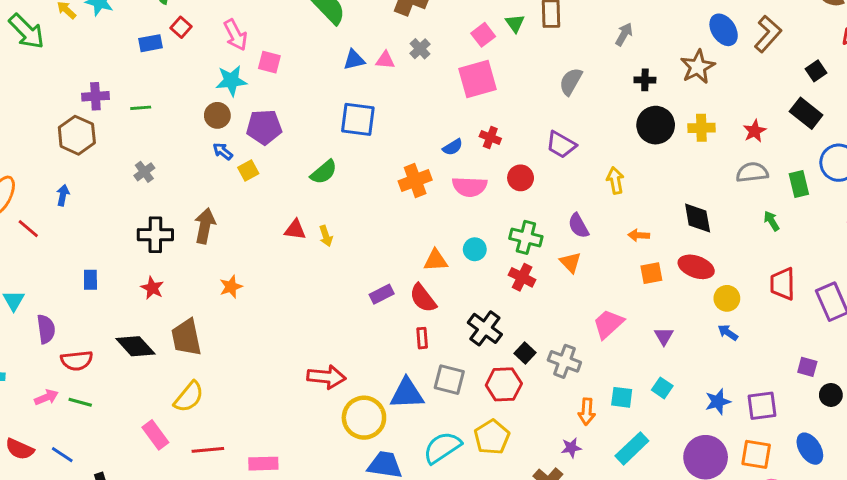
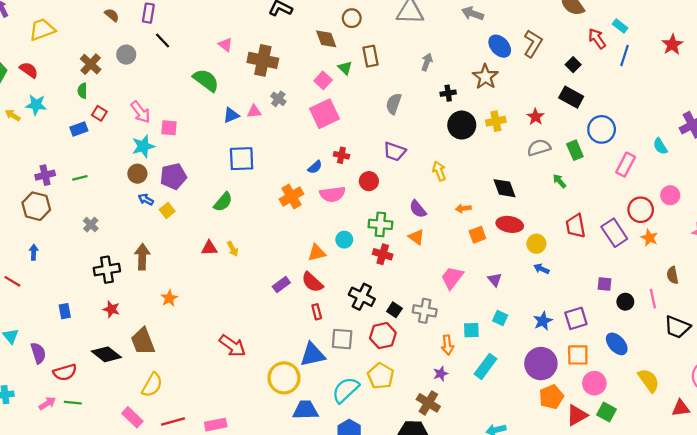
red arrow: (326, 377) -> (232, 346), moved, turned 40

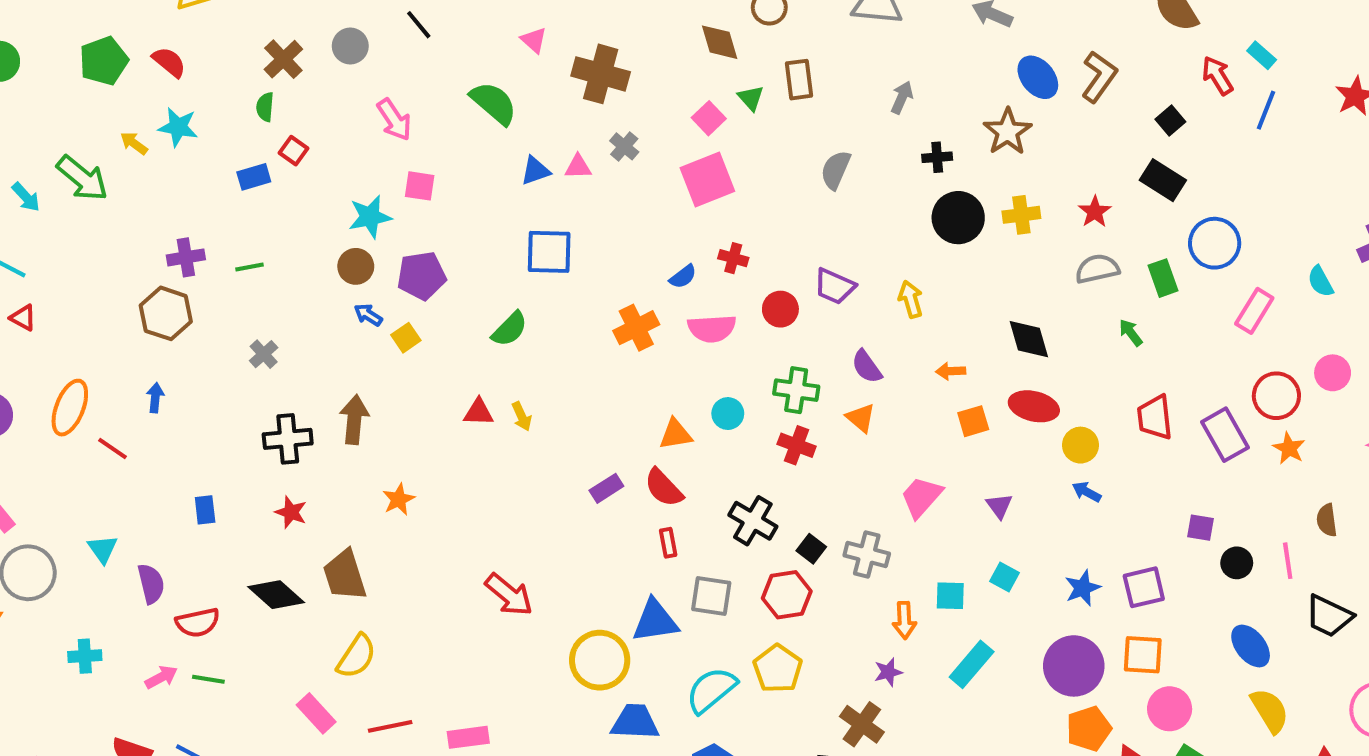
pink arrow: (141, 112) -> (394, 120), moved
purple trapezoid: (395, 152) -> (835, 286), moved
blue ellipse: (617, 344) -> (1251, 646), moved

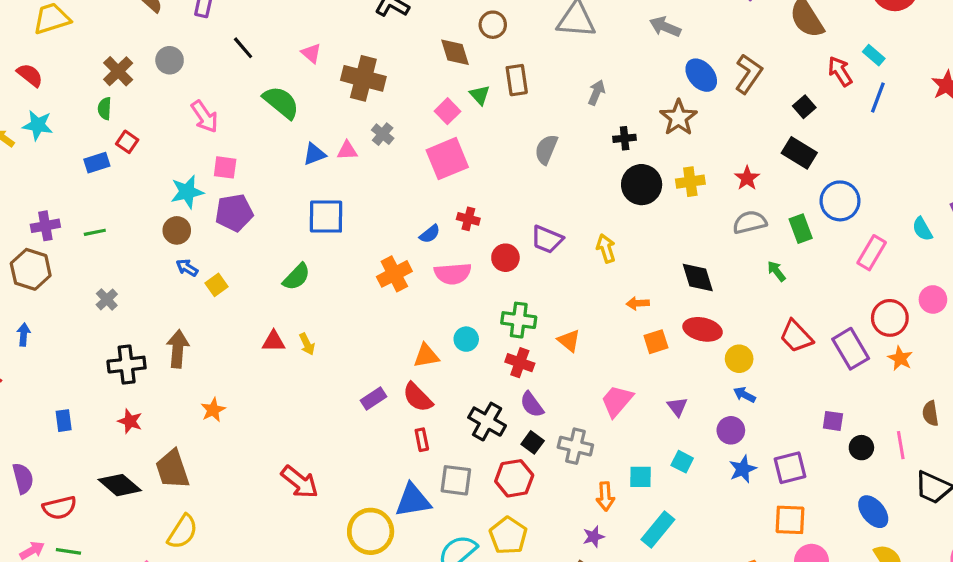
black line: (419, 25) -> (243, 48), moved
purple pentagon: (422, 276) -> (234, 213), moved
purple semicircle: (867, 367) -> (532, 405), moved
red trapezoid: (1155, 417) -> (796, 336), turned -36
purple circle: (1074, 666) -> (731, 430), moved, size x0.6

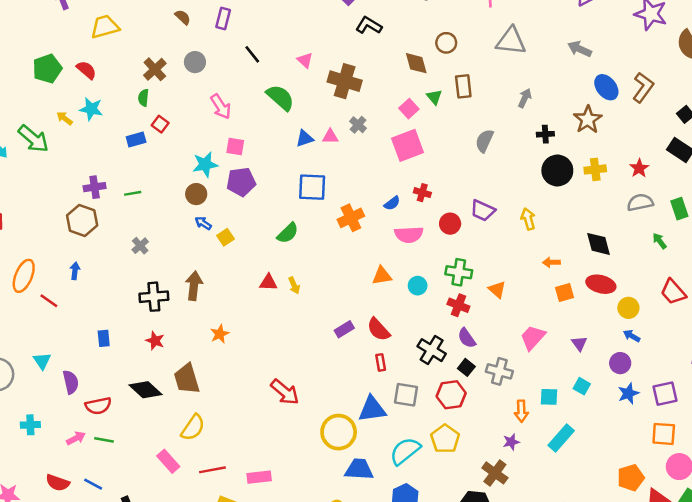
orange cross: (394, 274) -> (351, 218), moved
orange triangle: (426, 356) -> (382, 276), moved

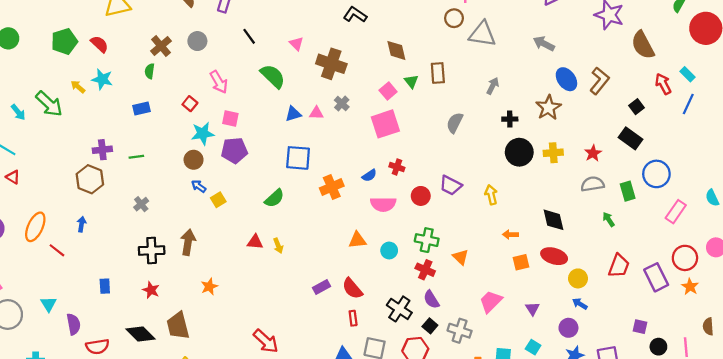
brown circle: (446, 43) -> (454, 18), moved
red square: (160, 124) -> (190, 104), moved
red trapezoid: (673, 292) -> (619, 266), turned -120

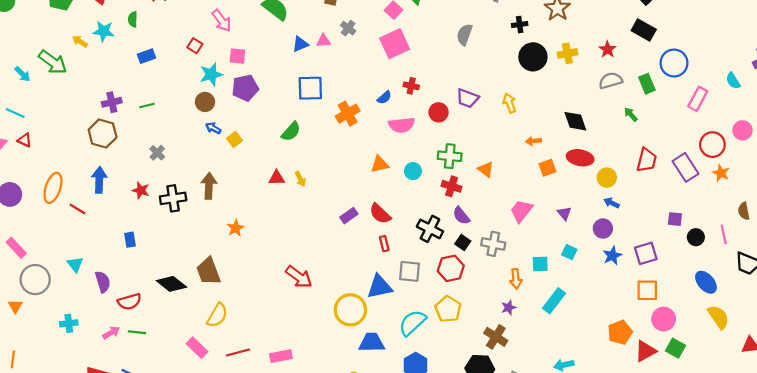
green semicircle: (150, 71) -> (133, 19), moved
blue arrow: (82, 224) -> (99, 180), size x1.6
red star: (151, 290) -> (141, 190), moved

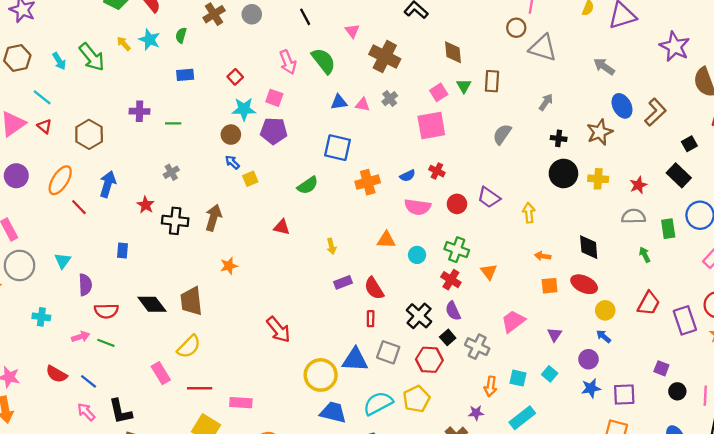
pink arrow: (222, 21) -> (288, 62), moved
brown hexagon: (103, 134) -> (89, 134), moved
yellow arrow: (300, 179) -> (331, 246), moved

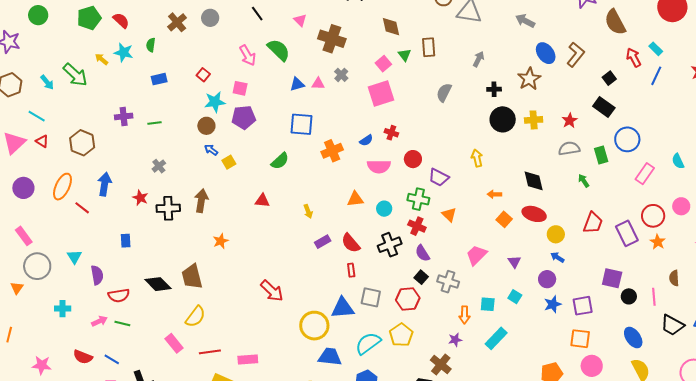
purple trapezoid: (489, 197) -> (439, 177), moved
orange square: (550, 286) -> (504, 219), turned -35
black cross: (419, 316) -> (390, 245), moved, turned 35
purple square: (661, 368) -> (612, 278), size x1.5

